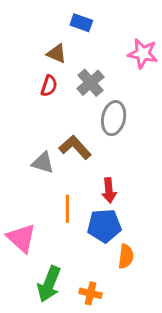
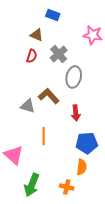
red arrow: (109, 190) -> (76, 113), moved
blue pentagon: (104, 226) -> (87, 143), moved
orange cross: (90, 293) -> (67, 187), moved

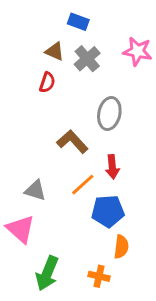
gray cross: (59, 54) -> (87, 59), moved
gray triangle: (28, 106) -> (35, 190), moved
orange line: (44, 136) -> (83, 185), moved, turned 48
blue pentagon: (87, 143) -> (108, 211), moved

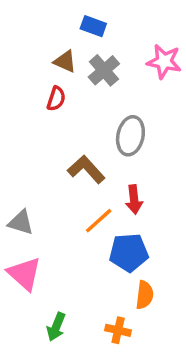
gray triangle: (35, 190) -> (21, 222), moved
green arrow: (47, 273) -> (56, 327), size x0.7

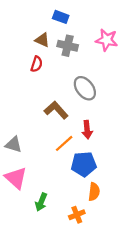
gray cross: (104, 70) -> (68, 46), turned -36
gray ellipse: (130, 136) -> (85, 88), turned -50
green arrow: (56, 327) -> (41, 202), moved
orange cross: (118, 330) -> (77, 215), turned -35

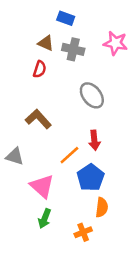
brown L-shape: (56, 110) -> (38, 119), moved
blue pentagon: (84, 164) -> (91, 178), turned -30
pink triangle: (16, 178) -> (42, 186), moved

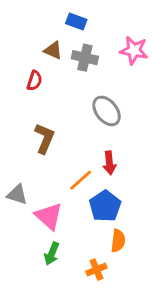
red semicircle: (40, 69) -> (34, 81), moved
brown L-shape: (38, 119) -> (45, 138), turned 65
gray triangle: (15, 156) -> (17, 195), moved

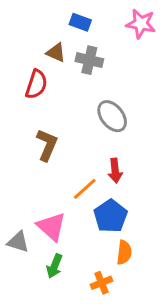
pink star: (134, 50) -> (141, 24), moved
red semicircle: (34, 81) -> (36, 84), size x1.4
gray triangle: (17, 195) -> (18, 242), moved

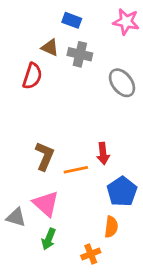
gray ellipse: (112, 116) -> (122, 83), moved
brown L-shape: (47, 145) -> (45, 156), moved
orange line: (85, 189) -> (76, 170), turned 30
blue pentagon: (111, 216) -> (122, 191), moved

